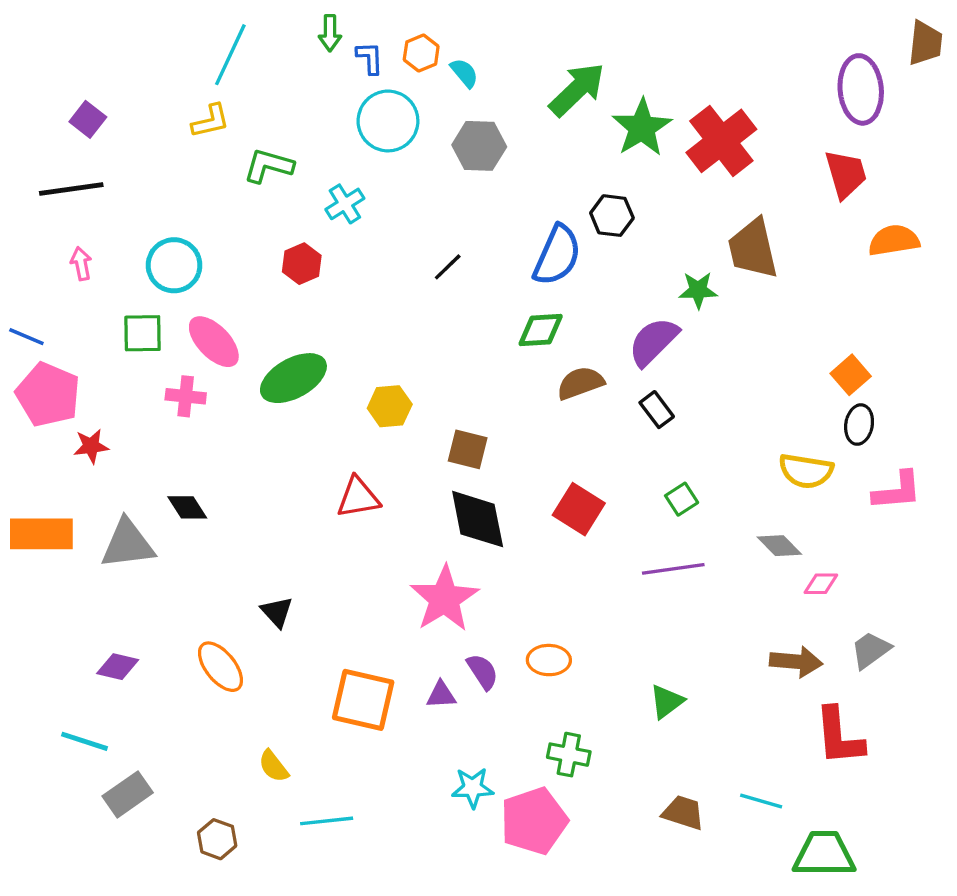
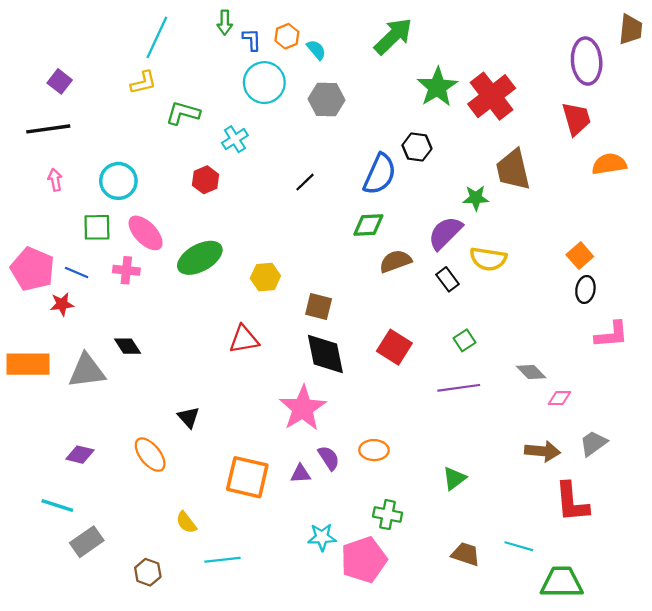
green arrow: (577, 89) -> (393, 36), moved
blue line: (26, 337) -> (77, 273), moved
yellow semicircle: (806, 471) -> (488, 259), moved

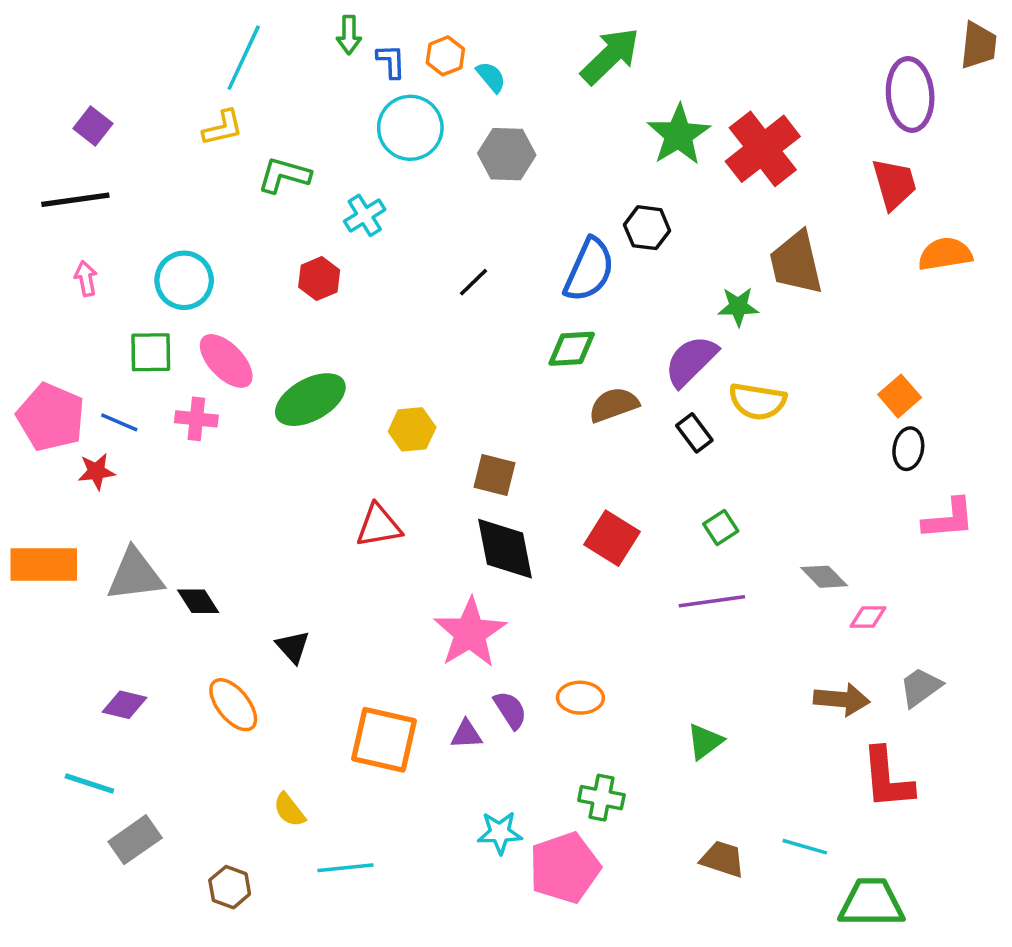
black diamond: (127, 346) -> (198, 601), moved

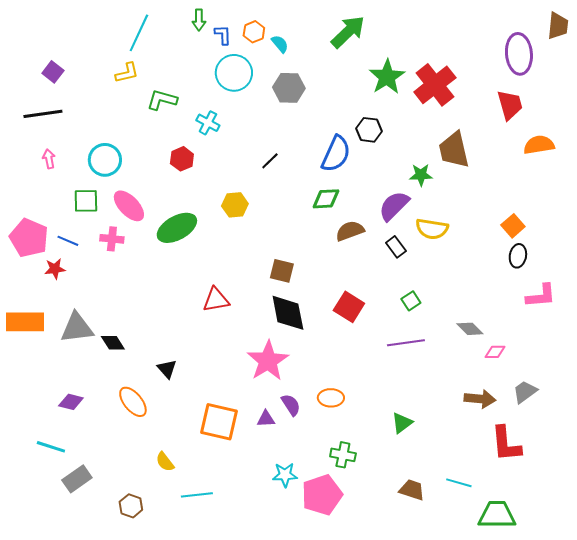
cyan cross: (365, 215) -> (208, 123), turned -30
yellow hexagon: (412, 429) -> (235, 205), moved

